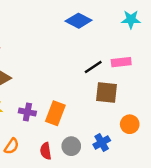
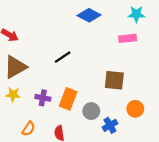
pink rectangle: (121, 62) -> (128, 38), moved
black line: (93, 67) -> (63, 57), moved
gray circle: (71, 146) -> (91, 111), moved

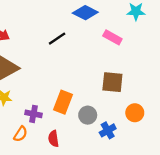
pink rectangle: (128, 38) -> (112, 37), moved, turned 35
black line: (63, 57) -> (57, 39), moved
purple cross: (43, 98) -> (33, 114), moved

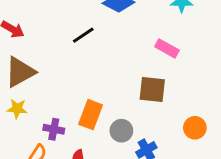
pink rectangle: (112, 37) -> (167, 48), moved
orange circle: (135, 113) -> (195, 128), moved

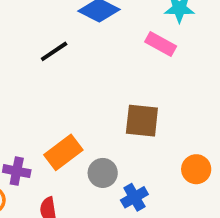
pink rectangle: (167, 48) -> (161, 44), moved
orange rectangle: (91, 115) -> (63, 152), turned 32

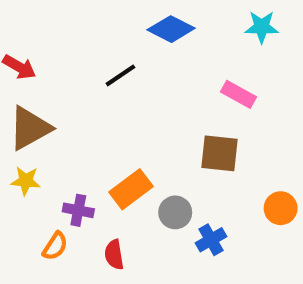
pink rectangle: (161, 44) -> (238, 94), moved

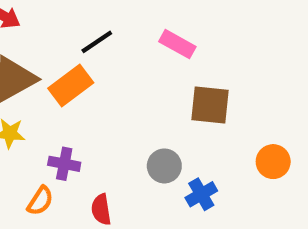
black line: (120, 75) -> (97, 42), moved
pink rectangle: (238, 94) -> (177, 44), moved
orange rectangle: (131, 189) -> (71, 85), moved

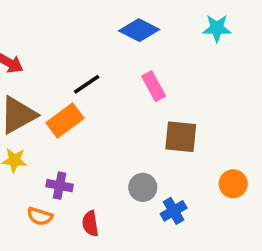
pink rectangle: (177, 44) -> (154, 86), turned 32
orange semicircle: (40, 201) -> (40, 216), turned 75

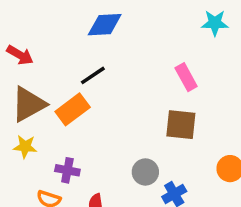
blue diamond: (139, 30) -> (105, 25), moved, turned -30
pink rectangle: (154, 86) -> (186, 77), moved

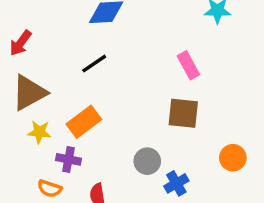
red arrow: (20, 55) -> (21, 43), turned 96
orange rectangle: (73, 109) -> (84, 122), moved
yellow star: (25, 147) -> (39, 132), moved

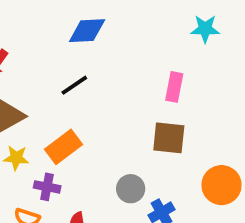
pink rectangle: (188, 65) -> (174, 87), turned 40
orange circle: (233, 158) -> (221, 185), size x1.4

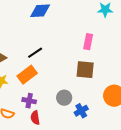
black line: (74, 85) -> (35, 53), moved
purple cross: (47, 187) -> (29, 101), moved

